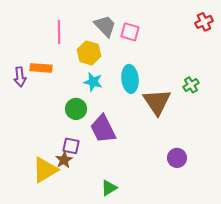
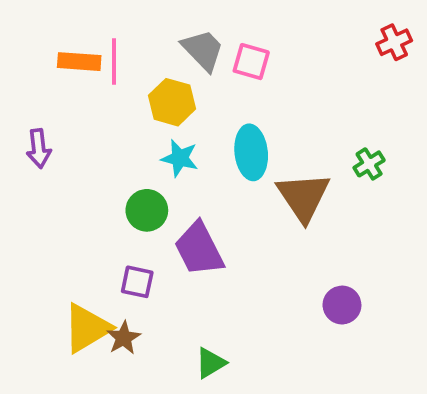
orange rectangle: (41, 68) -> (79, 62), moved
brown star: (64, 160) -> (124, 338), moved

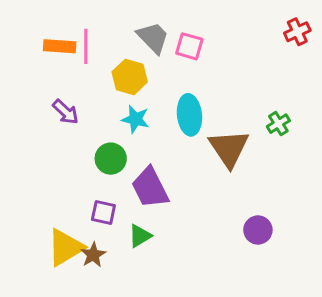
purple arrow: (39, 149) -> (66, 112), moved, turned -40
green triangle: (211, 363) -> (140, 236), moved

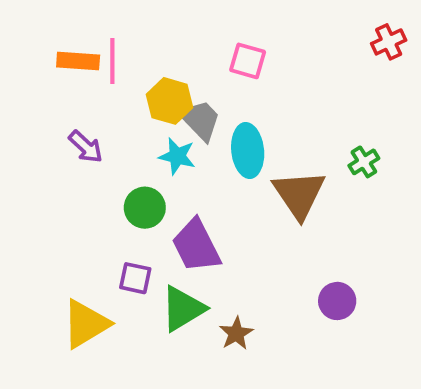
gray trapezoid: (153, 38) -> (200, 120), moved
green triangle: (140, 236) -> (183, 309), size x1.5
brown star: (93, 255) -> (236, 333), moved

